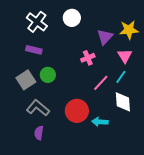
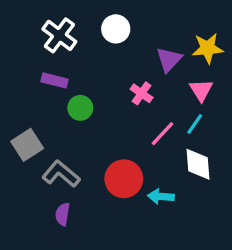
pink cross: (88, 58) -> (142, 93), turned -32
green circle: (48, 75) -> (80, 108), moved
gray square: (26, 80) -> (27, 145), moved

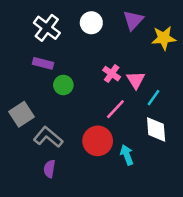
purple triangle: (169, 60) -> (133, 20), moved
pink triangle: (201, 90) -> (136, 80), moved
pink line: (162, 134) -> (115, 109), moved
cyan arrow: (161, 196) -> (127, 155), turned 66

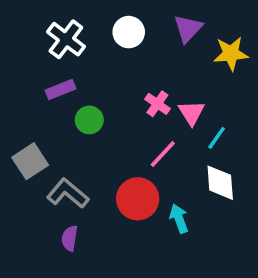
purple rectangle: (43, 63) -> (61, 89), turned -36

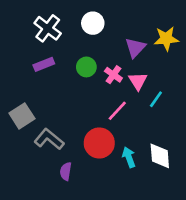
purple triangle: (188, 28) -> (135, 48), moved
green circle: (89, 120) -> (86, 67), moved
white diamond: (220, 183) -> (160, 156), moved
purple semicircle: (70, 238) -> (66, 171), moved

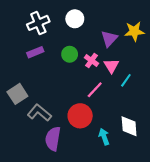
white cross: (48, 28) -> (38, 23), turned 30
cyan arrow: (129, 157) -> (104, 137), moved
purple semicircle: (66, 171) -> (53, 139), size x1.6

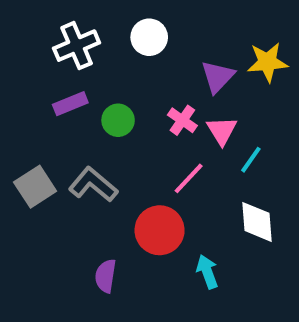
green circle: (70, 54) -> (118, 120), moved
gray L-shape: (39, 113) -> (93, 185), moved
white diamond: (129, 126) -> (257, 222), moved
purple semicircle: (53, 139) -> (106, 276), size x0.7

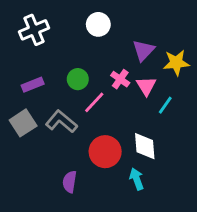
white cross: (77, 46) -> (34, 30), moved
yellow star: (267, 62) -> (176, 63), moved
purple rectangle: (70, 104) -> (33, 85), moved
pink line: (189, 178) -> (94, 102), moved
white diamond: (257, 222) -> (145, 146), moved

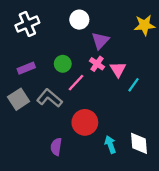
purple triangle: (143, 50) -> (100, 41), moved
yellow star: (176, 63) -> (145, 25), moved
white diamond: (145, 146) -> (139, 143), moved

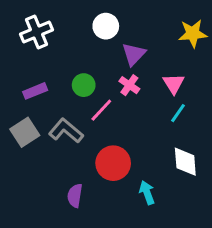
pink triangle: (118, 69) -> (174, 84), moved
white diamond: (139, 143) -> (185, 162), moved

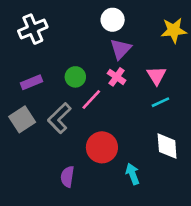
white circle: (106, 26) -> (113, 20), moved
cyan line: (178, 113) -> (160, 102), turned 30
gray L-shape: (66, 131) -> (59, 118), turned -84

